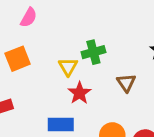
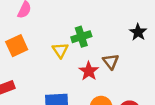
red star: (79, 93) -> (89, 71), moved

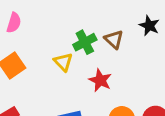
brown triangle: (111, 61) -> (114, 39), moved

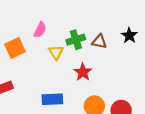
pink semicircle: (14, 23) -> (40, 30), moved
brown triangle: (114, 39) -> (99, 41), turned -42

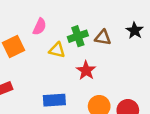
yellow triangle: (56, 52) -> (57, 50), turned -42

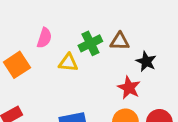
black star: (135, 31) -> (146, 61), moved
red star: (86, 70) -> (129, 88), moved

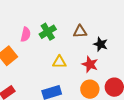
green cross: (90, 43) -> (48, 32), moved
yellow triangle: (68, 63) -> (59, 62), moved

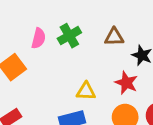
yellow triangle: (59, 62) -> (86, 91), moved

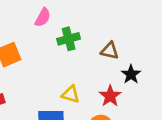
pink semicircle: (39, 38) -> (43, 17), moved

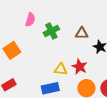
red star: (110, 96) -> (80, 67), moved

